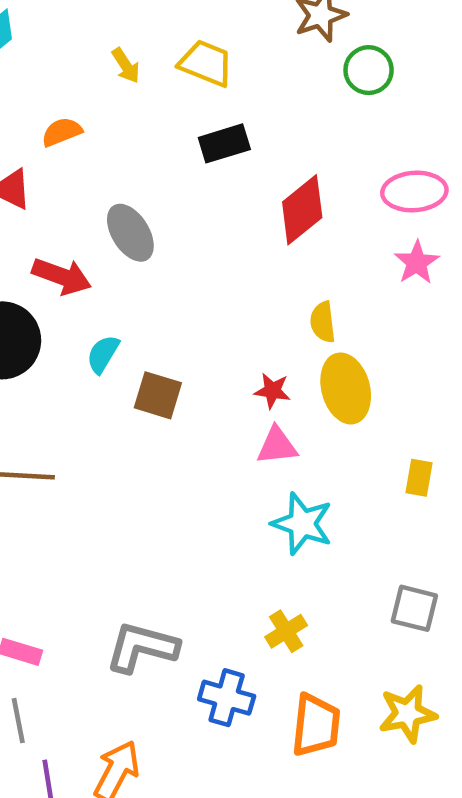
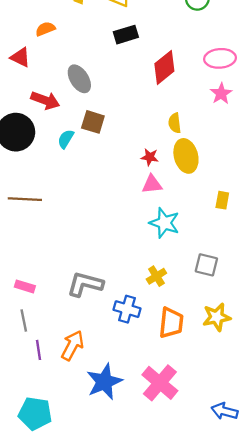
brown square: (158, 395) -> (93, 122), moved
gray square: (414, 608) -> (206, 265), moved

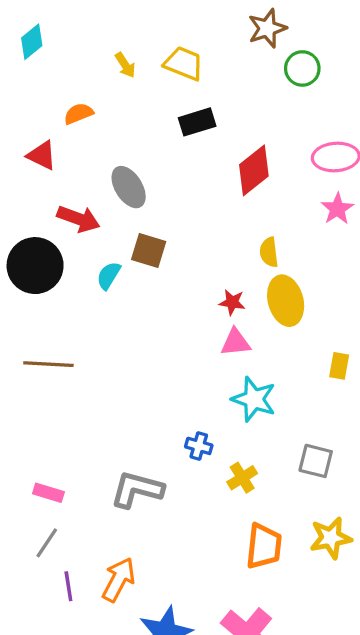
blue cross: (127, 309) -> (199, 446), moved, size x0.7
gray line: (24, 320) -> (47, 543), turned 45

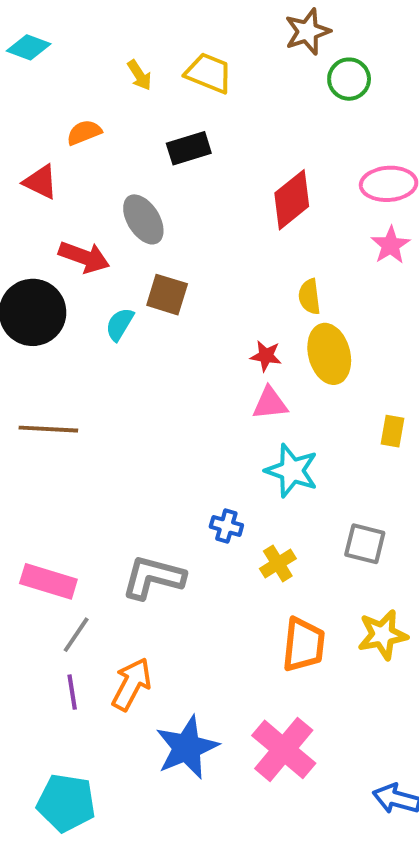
cyan diamond: (32, 42) -> (29, 47), turned 60
black rectangle: (197, 122) -> (189, 148), moved
pink rectangle: (48, 493) -> (48, 581), size x1.5
gray line: (47, 543) -> (76, 635), moved

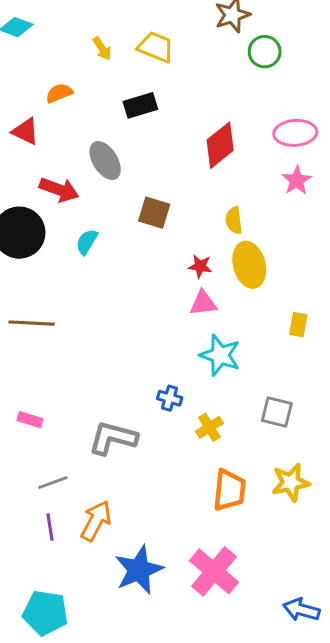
brown square: (167, 295) -> (154, 213), moved
pink rectangle: (48, 581) -> (30, 420), moved, size x0.6
gray line: (76, 635) -> (53, 482), turned 36

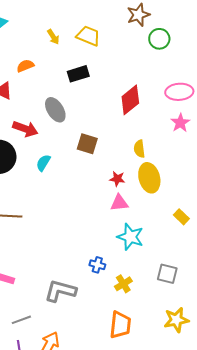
yellow rectangle: (298, 325) -> (181, 217), turned -56
orange trapezoid: (229, 490) -> (120, 325), moved

